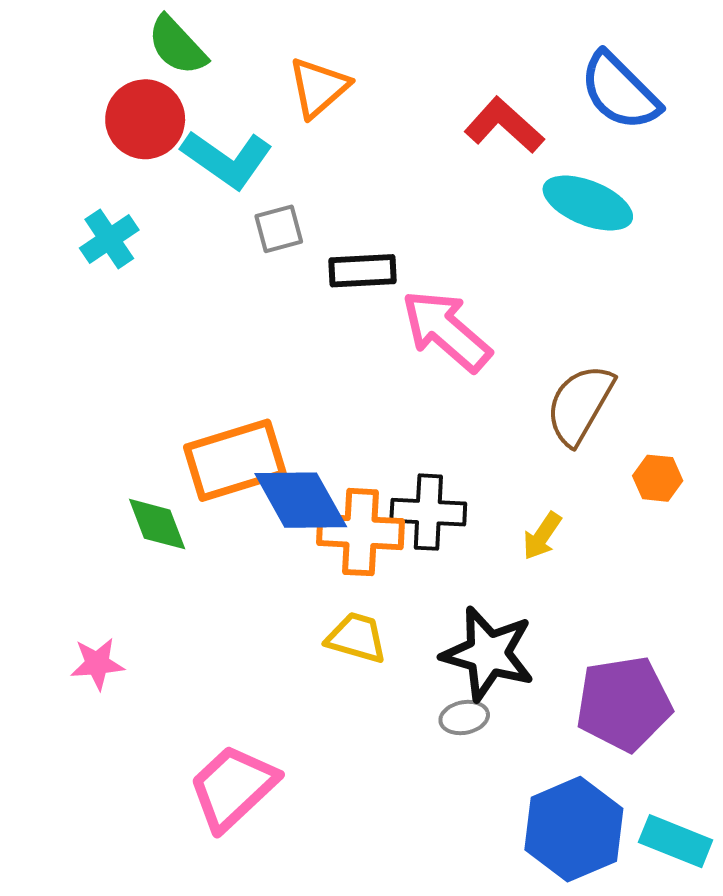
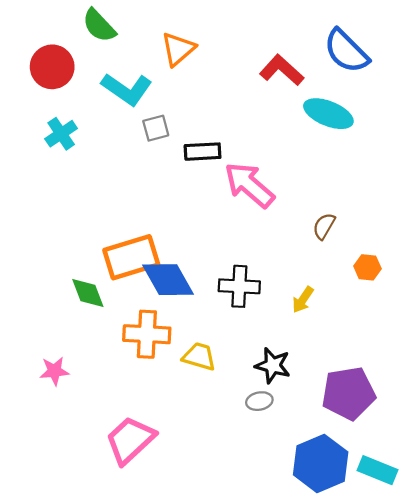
red circle: (145, 119) -> (52, 67), moved
brown semicircle: (580, 404) -> (324, 226), size x0.6
orange cross: (361, 532) -> (147, 334), moved
black star: (488, 654) -> (273, 365), size x0.7

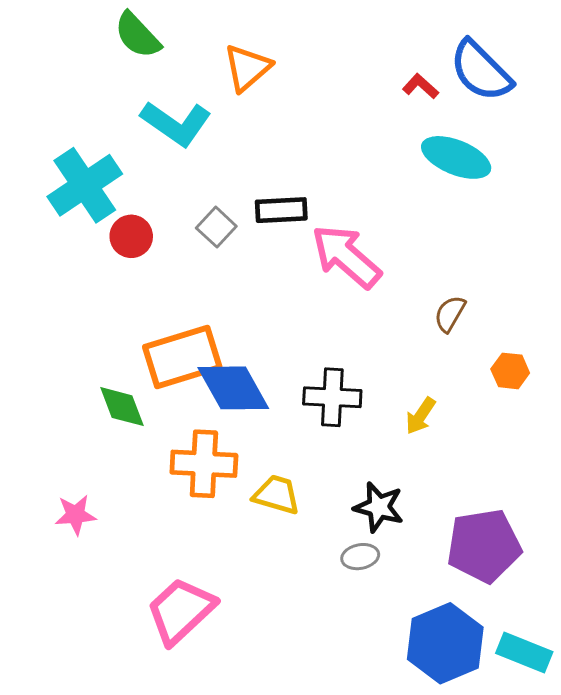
red circle: (52, 67) -> (131, 236), moved, size x0.7
red L-shape: (282, 70) -> (421, 86), moved, size x0.6
gray square: (156, 128) -> (216, 227), moved, turned -32
cyan cross: (61, 134) -> (85, 185), size x1.6

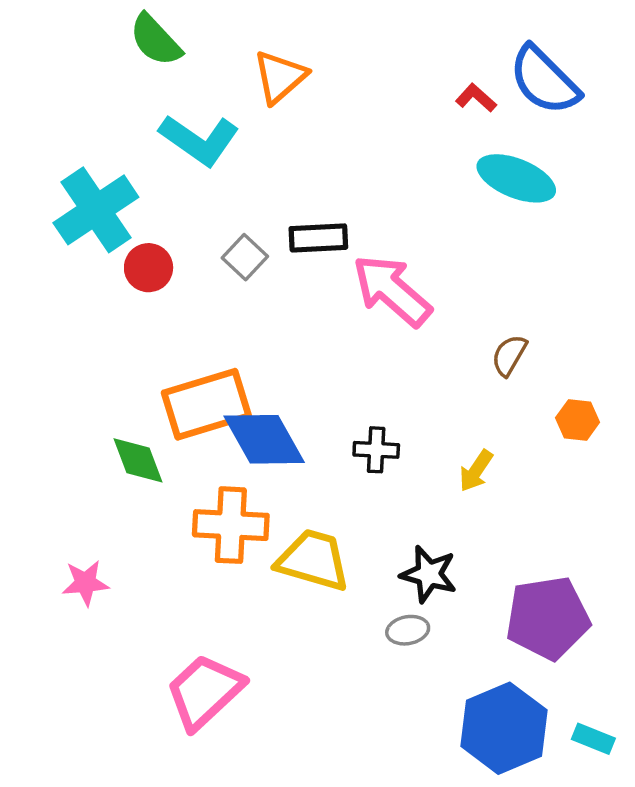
black cross: (332, 397) -> (376, 450), size x0.7
yellow trapezoid: (277, 495) -> (313, 560), size x1.4
cyan rectangle: (524, 652) -> (593, 739), size x0.7

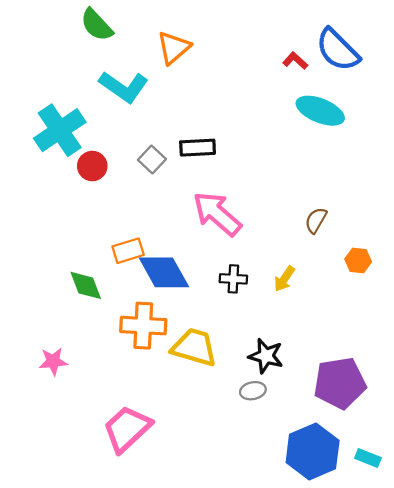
pink arrow: (392, 290) -> (217, 214), moved
orange rectangle: (206, 404) -> (128, 251), size x0.6
yellow arrow: (476, 471) -> (284, 279), moved

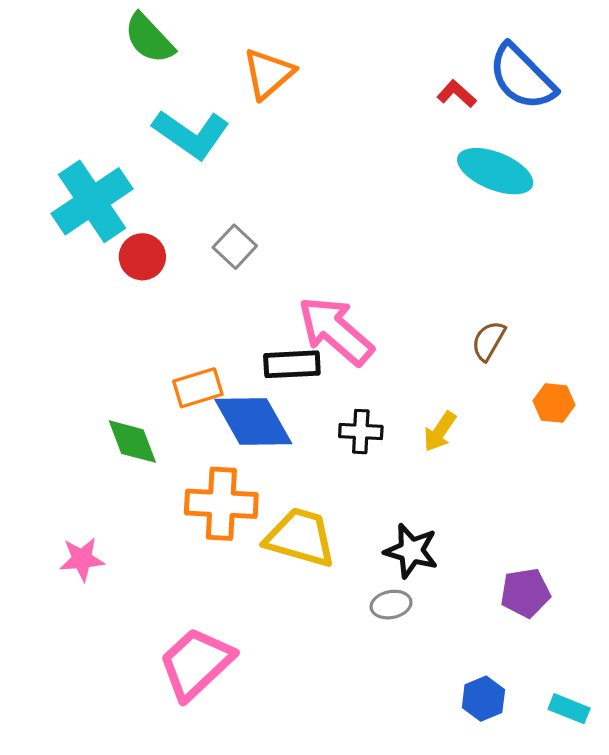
black rectangle: (198, 148) -> (292, 364), moved
purple pentagon: (340, 383) -> (525, 593), size x0.6
blue hexagon: (313, 451) -> (483, 699), size x0.5

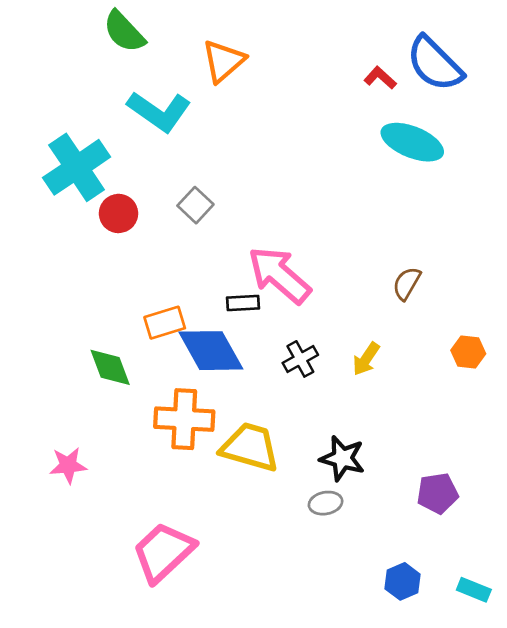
black rectangle: (292, 364) -> (243, 303), size x0.7
orange hexagon: (554, 403) -> (468, 352), moved
black cross: (361, 432) -> (300, 359), turned -32

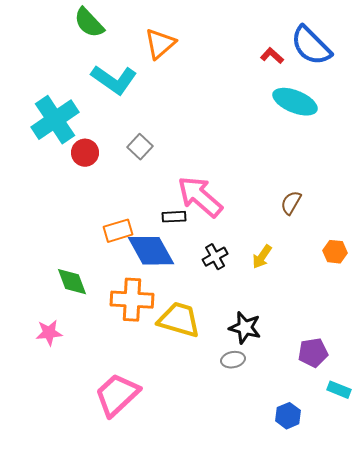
green diamond: (110, 367) -> (72, 282), moved
cyan rectangle: (474, 590) -> (339, 390), moved

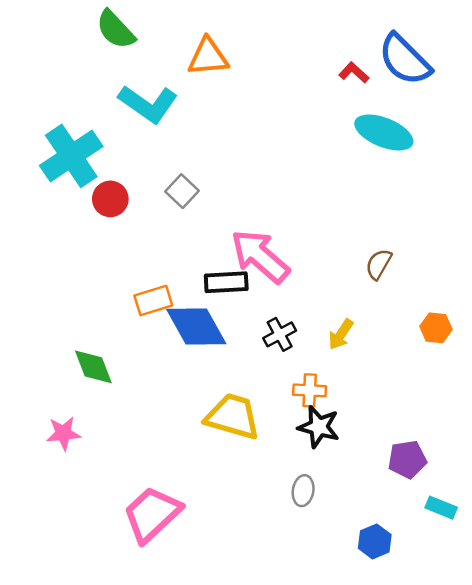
orange triangle: (160, 44) -> (208, 57), turned 36
black rectangle: (174, 217) -> (226, 282), size x1.4
orange cross: (132, 300) -> (310, 390), moved, size x0.6
gray ellipse: (233, 360) -> (303, 491), moved, turned -70

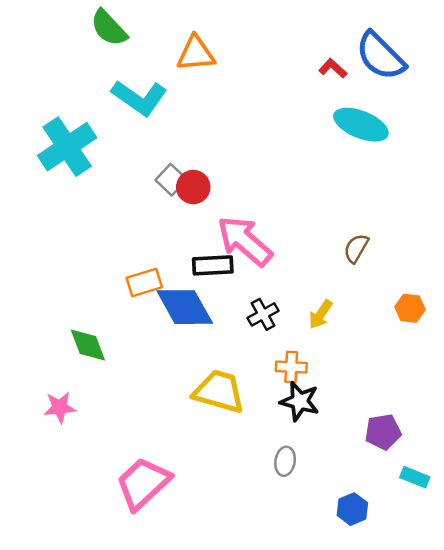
red circle: (110, 199) -> (193, 187), moved

